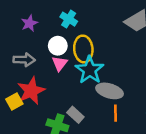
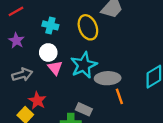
yellow ellipse: (83, 49) -> (88, 27), moved
cyan star: (90, 70) -> (84, 65), turned 30
red star: (31, 91) -> (37, 101), size x0.7

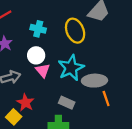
gray rectangle: (84, 109) -> (67, 103), moved

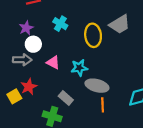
white circle: (36, 55) -> (33, 44), moved
cyan star: (71, 68) -> (79, 68), size x0.7
pink triangle: (43, 71) -> (53, 62), turned -40

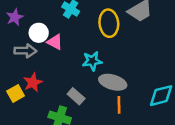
purple star: (26, 28) -> (15, 17), moved
pink triangle: (53, 62) -> (55, 42), moved

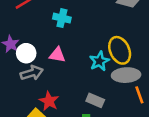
yellow ellipse: (109, 23) -> (120, 50), moved
white circle: (39, 33) -> (26, 53), moved

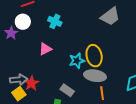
white circle: (26, 53) -> (23, 22), moved
pink triangle: (57, 55) -> (45, 49), turned -48
gray arrow: (32, 73) -> (19, 80), moved

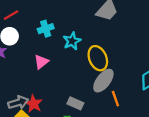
cyan cross: (55, 21) -> (46, 29), turned -32
cyan star: (77, 61) -> (72, 41), moved
gray ellipse: (95, 76) -> (103, 81), turned -50

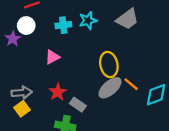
cyan star: (72, 41) -> (88, 21), moved
orange line: (115, 99) -> (131, 84), moved, turned -42
red star: (34, 104) -> (58, 92), moved

